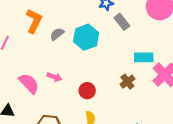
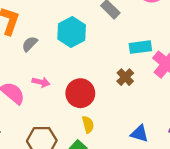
gray semicircle: (57, 34) -> (30, 44), moved
red circle: (87, 91) -> (80, 93), size x1.5

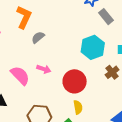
cyan hexagon: (72, 32) -> (93, 47), moved

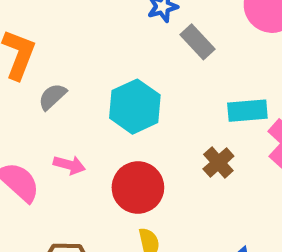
cyan hexagon: (93, 47) -> (135, 107), moved

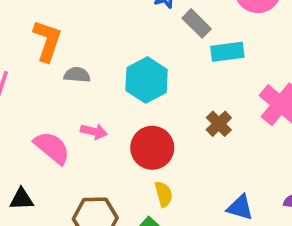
gray semicircle: (52, 97) -> (77, 75), turned 50
cyan rectangle: (247, 111) -> (227, 52), moved

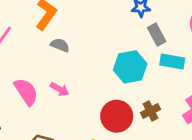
cyan hexagon: (147, 80) -> (130, 67), moved
red circle: (152, 148) -> (117, 116), moved

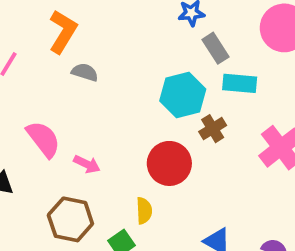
pink arrow: (60, 89) -> (87, 164), moved
brown cross: (151, 111) -> (213, 129), moved

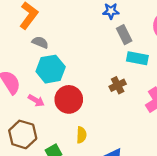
cyan hexagon: (183, 95) -> (51, 69), moved
red circle: (169, 163) -> (69, 99), moved
yellow semicircle: (144, 211) -> (81, 135), moved

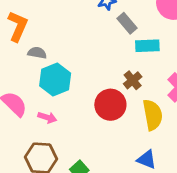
red circle: (69, 99) -> (110, 105), moved
yellow semicircle: (81, 135) -> (153, 115), moved, size x1.6

